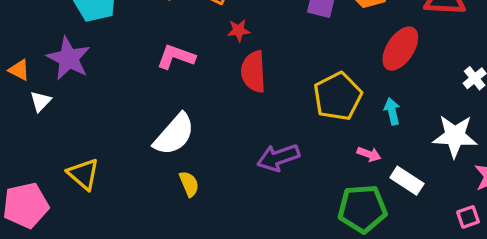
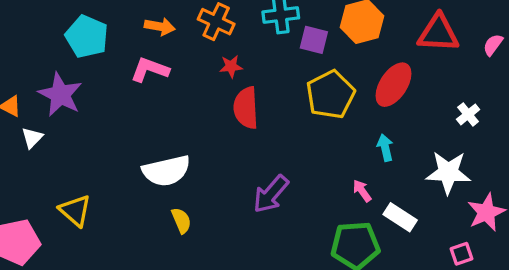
pink L-shape: (176, 57) -> (150, 70), moved
yellow pentagon: (338, 96) -> (330, 95), moved
white semicircle: (174, 134) -> (166, 171), turned 36
pink arrow: (369, 154) -> (362, 191), turned -145
purple arrow: (278, 157) -> (271, 194), turned -30

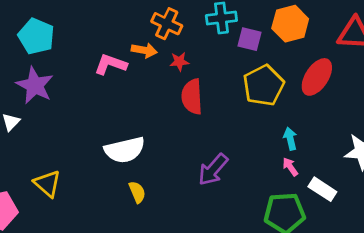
orange arrow: (160, 27) -> (144, 50), moved
cyan pentagon: (87, 37) -> (36, 36), moved
cyan arrow: (385, 148) -> (290, 139), moved

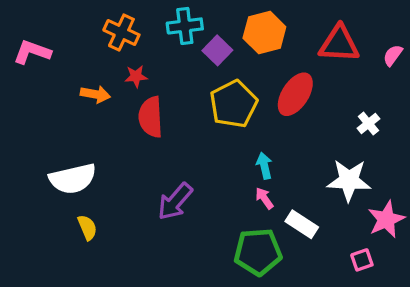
purple square: (249, 39) -> (217, 50), turned 30
orange arrow: (144, 50) -> (95, 94), moved
pink L-shape: (111, 64) -> (32, 52), moved

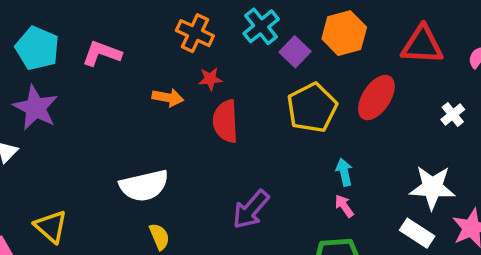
cyan cross: (185, 26) -> (261, 26), turned -32
white cross: (368, 123) -> (453, 114), moved
white rectangle: (302, 224) -> (417, 233), moved

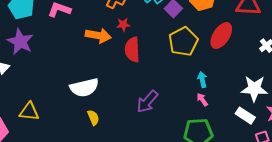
orange arrow: (168, 98) -> (98, 36), size x1.4
yellow triangle: (51, 226) -> (29, 112), turned -35

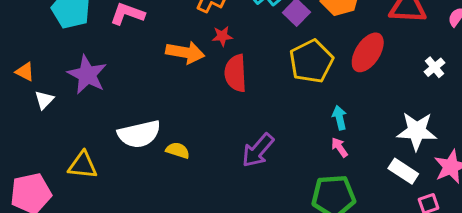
purple star: (20, 42) -> (87, 75), moved
white semicircle: (84, 88) -> (139, 134), moved
yellow semicircle: (93, 118) -> (178, 150), moved, turned -49

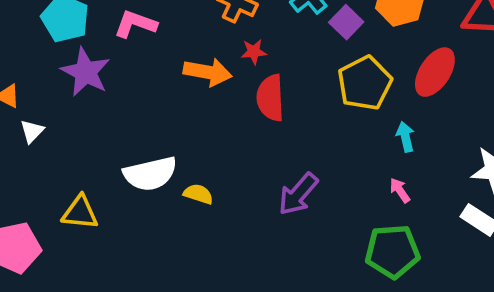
purple star: (87, 75) -> (86, 72), moved
cyan arrow: (340, 118) -> (405, 137), moved

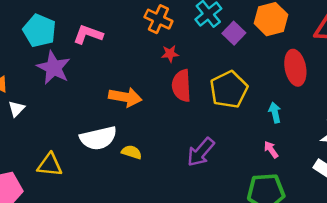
orange arrow: (208, 72) -> (125, 97), moved
red ellipse: (435, 72) -> (295, 68), turned -44
yellow pentagon: (365, 83) -> (229, 89), moved

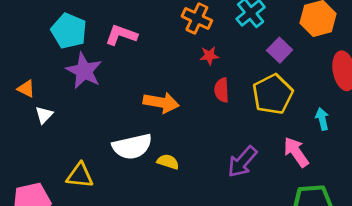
purple square: (234, 33) -> (280, 50), moved
red semicircle: (181, 86) -> (222, 90), size x0.7
pink arrow: (271, 150) -> (296, 152), moved, size x1.6

